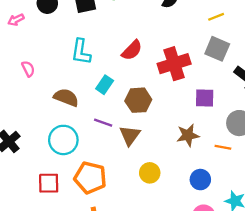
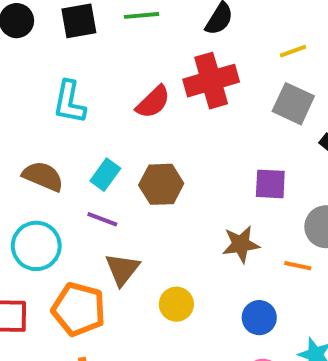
red cross: (174, 64) -> (211, 81), moved
cyan rectangle: (105, 85) -> (105, 175), moved
brown triangle: (130, 135) -> (122, 269), moved

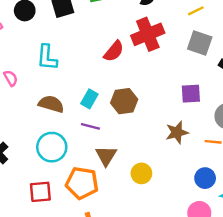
cyan L-shape: (69, 102) -> (47, 58), moved
blue circle: (259, 318) -> (205, 178), moved

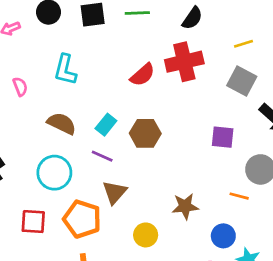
brown star: (177, 133) -> (185, 206), moved
yellow circle: (141, 173) -> (146, 235), moved

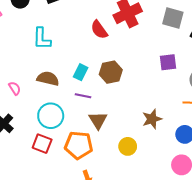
red semicircle: (142, 75) -> (99, 30), turned 108
pink semicircle: (20, 87) -> (15, 88), moved
red square: (33, 222) -> (42, 144), moved, turned 30

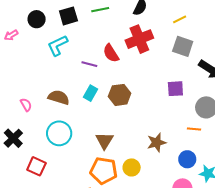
cyan L-shape: (42, 39) -> (58, 45), moved, turned 60
purple line: (83, 96) -> (89, 64), moved
red square: (42, 144) -> (36, 166), moved
orange pentagon: (79, 145) -> (104, 171), moved

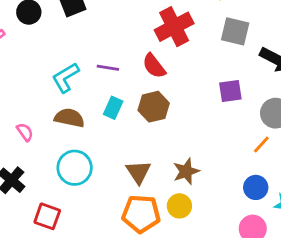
cyan L-shape: (58, 45) -> (66, 78), moved
red semicircle: (111, 53) -> (154, 66), moved
orange line: (194, 129) -> (261, 145), turned -48
brown star: (157, 142) -> (186, 171), moved

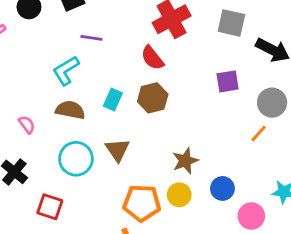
purple line: (108, 68) -> (91, 38), moved
brown triangle: (138, 172) -> (117, 150), moved
blue circle: (256, 187) -> (222, 188), moved

